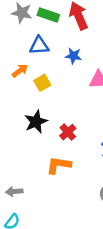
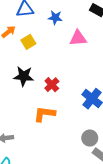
black star: (36, 122) -> (24, 76), turned 30

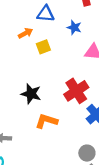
black star: (24, 76) -> (31, 94), moved
red cross: (52, 85) -> (76, 91), moved, size x1.6

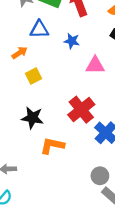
yellow square: (43, 47) -> (34, 76), moved

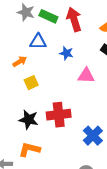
red cross: (81, 110) -> (59, 115), moved, turned 30
orange L-shape: (52, 146) -> (29, 149), moved

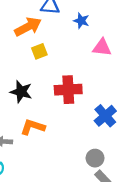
orange arrow: (20, 61) -> (28, 27), size x1.6
black star: (29, 120) -> (21, 92), moved

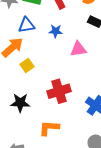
orange L-shape: (33, 127) -> (49, 128), moved

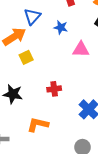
blue triangle: (26, 25) -> (32, 16), turned -48
red cross: (59, 91) -> (54, 89), size x0.6

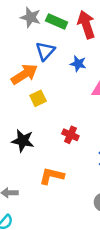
red cross: (54, 89) -> (70, 135), turned 32

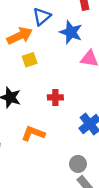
blue star: (78, 64) -> (71, 32), size x1.5
red cross: (70, 135) -> (55, 97), turned -32

